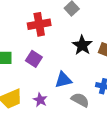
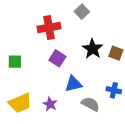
purple square: (34, 59) -> (57, 58), moved

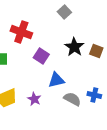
red cross: (49, 28) -> (21, 32), moved, turned 30
blue cross: (114, 90) -> (94, 95), moved

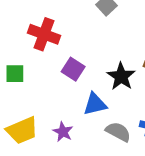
black star: (74, 47) -> (121, 76), moved

